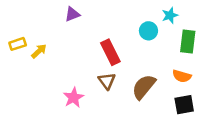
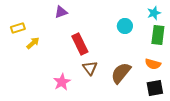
cyan star: (170, 15) -> (154, 13), moved
yellow rectangle: (18, 44) -> (18, 28), moved
red rectangle: (110, 52) -> (80, 44), moved

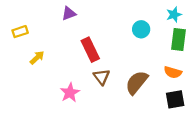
yellow arrow: (33, 43) -> (37, 58), moved

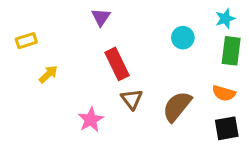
purple triangle: (69, 13) -> (101, 17), moved, turned -35

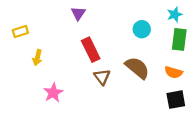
yellow arrow: (48, 74) -> (37, 58), turned 147
brown semicircle: (177, 106) -> (137, 68), moved, turned 90
pink star: (91, 120) -> (53, 93), moved

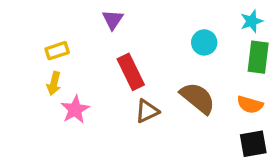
yellow rectangle: (20, 31) -> (57, 51), moved
brown triangle: (102, 77) -> (147, 111), turned 42
pink star: (53, 93) -> (75, 109), moved

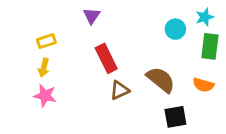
cyan circle: (204, 42) -> (175, 29), moved
pink star: (75, 109) -> (45, 96), moved, turned -30
black square: (253, 144) -> (175, 117), moved

